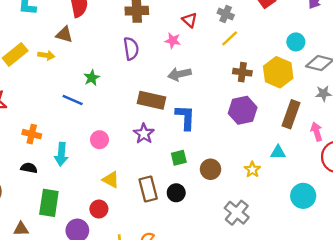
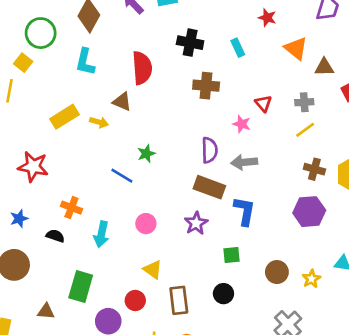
gray cross: (226, 14) -> (304, 102), turned -35
purple semicircle: (131, 49) -> (209, 150), moved
black semicircle: (29, 168) -> (55, 236), moved
brown circle: (211, 169) -> (277, 272), moved
brown rectangle: (148, 189) -> (179, 300), moved

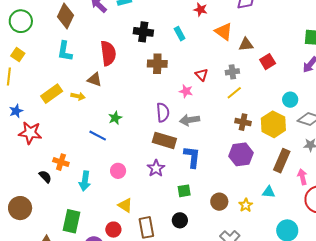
green circle: (41, 33) -> (21, 21), moved
blue star: (19, 219) -> (16, 111), moved
black semicircle: (55, 236) -> (45, 177), moved, turned 32

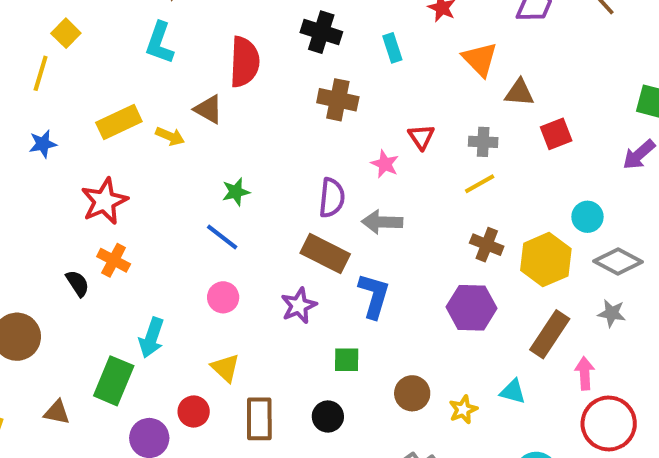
red star: (30, 133) -> (104, 201), moved, turned 30
blue line: (98, 136) -> (222, 237), moved
cyan arrow: (85, 181) -> (151, 338), moved

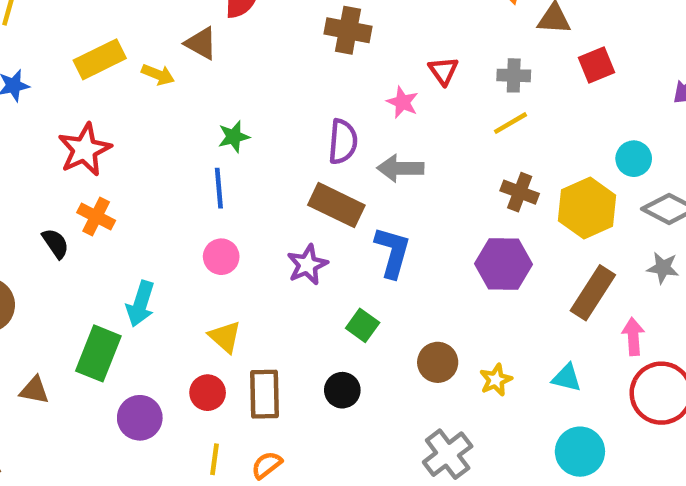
blue line: (222, 237) -> (219, 188), turned 48
green square: (347, 360) -> (363, 325), turned 36
cyan triangle: (513, 392) -> (567, 378), moved
red circle: (194, 411) -> (208, 393), moved

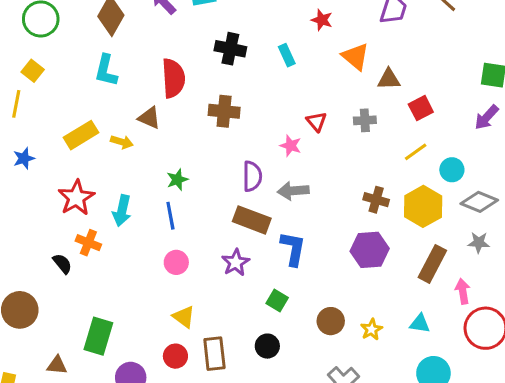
brown cross: (348, 30) -> (224, 111), moved
yellow line: (511, 123) -> (416, 152), moved
cyan arrow: (140, 304) -> (122, 211), moved

